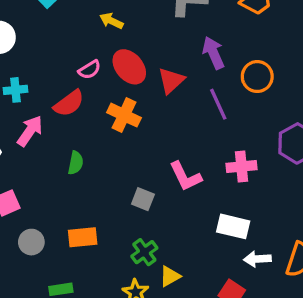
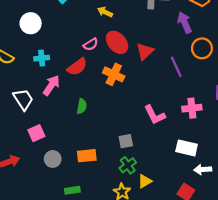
purple arrow: (213, 53) -> (185, 23), moved
gray square: (143, 199) -> (126, 141), moved, turned -32

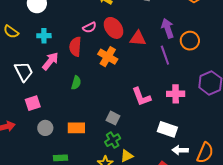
purple arrow: (185, 23) -> (168, 28), moved
red triangle: (145, 51) -> (138, 38), turned 42
red semicircle: (77, 67) -> (75, 47), turned 126
gray square: (126, 141) -> (113, 118), turned 32

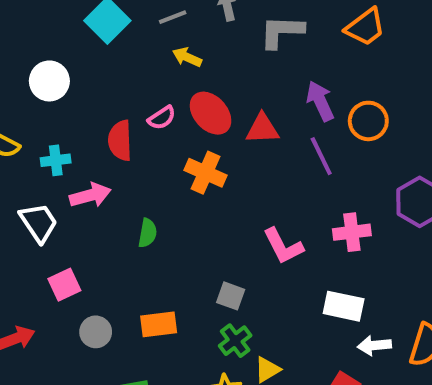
cyan cross: (44, 36) -> (56, 160), moved
red semicircle: (75, 47) -> (120, 140), moved
pink arrow: (50, 61) -> (90, 195), turned 42

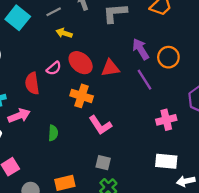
pink L-shape: (283, 246) -> (100, 125), moved

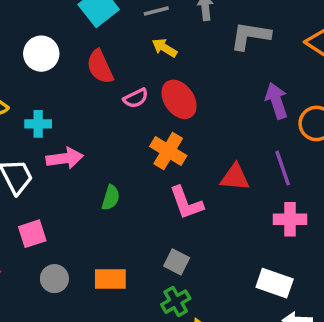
red triangle: (110, 68) -> (235, 177), moved
purple line: (145, 80) -> (283, 168), moved
red semicircle: (32, 83) -> (100, 67), moved, turned -30

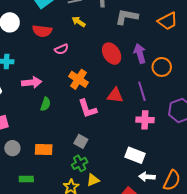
red semicircle: (100, 67) -> (42, 31), turned -60
red ellipse: (179, 99) -> (112, 54), moved
pink arrow: (65, 158) -> (32, 82), moved

